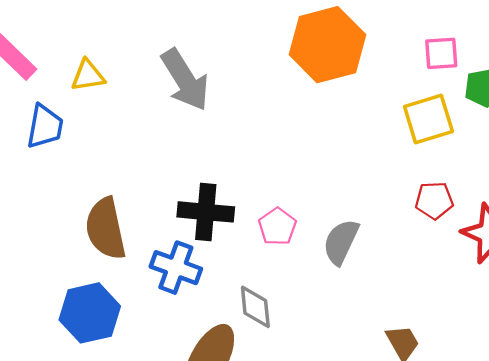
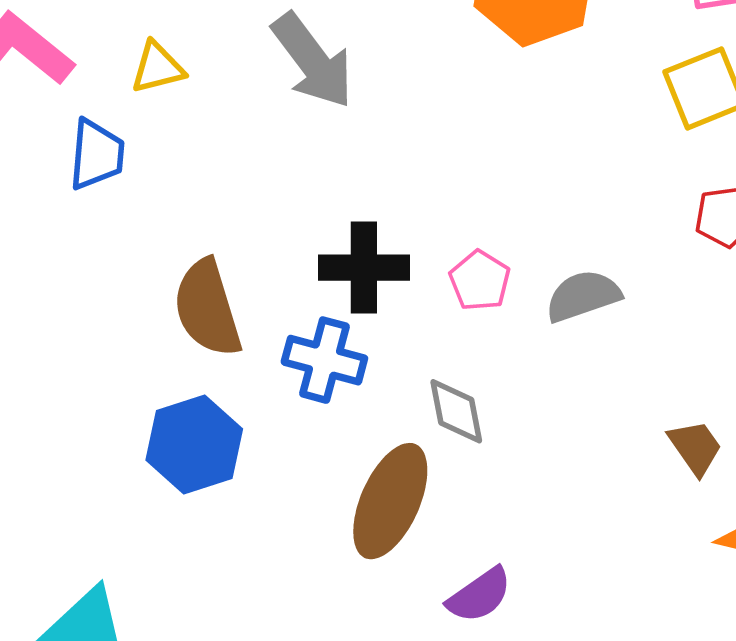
gray semicircle: (341, 242) -> (583, 296), turned 51

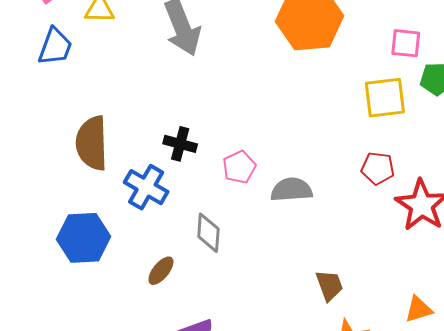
black cross: (364, 268) -> (180, 144), size x0.7
blue hexagon: (194, 444) -> (84, 238), moved
brown ellipse: (390, 501) -> (161, 271), size x0.5

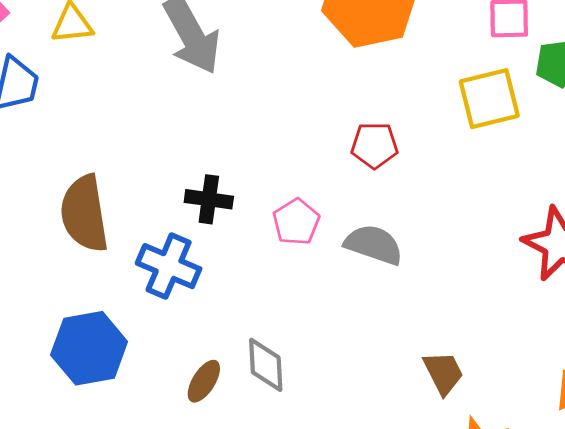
red pentagon: (378, 168) -> (374, 145), moved
gray semicircle: (292, 190) -> (374, 245), turned 30
gray diamond: (208, 233) -> (266, 365), moved

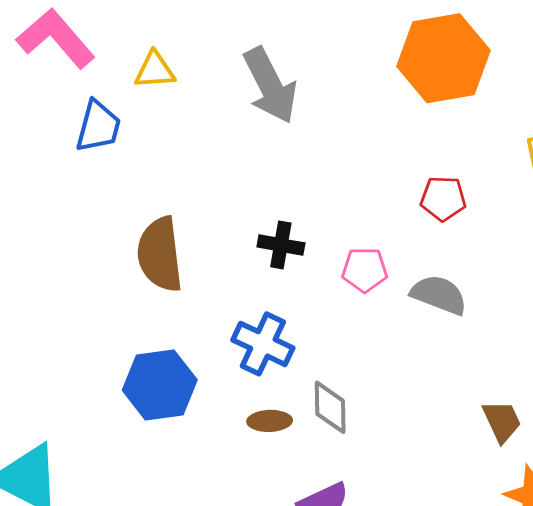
pink pentagon: (296, 222) -> (365, 270), turned 30
blue cross: (169, 266) -> (263, 344), moved
brown ellipse: (204, 381) -> (270, 421), turned 54

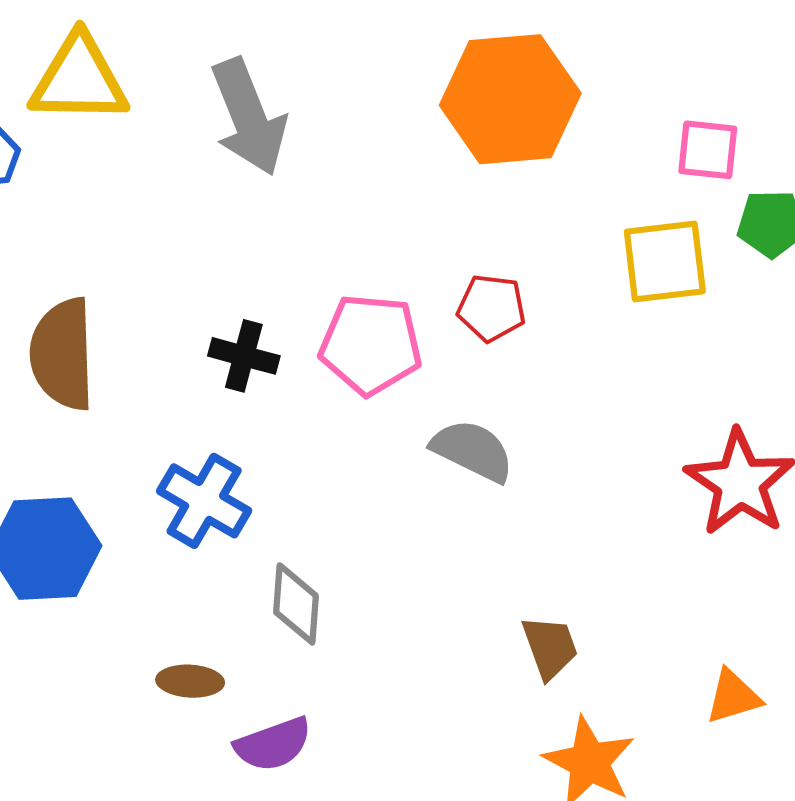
yellow triangle: (155, 70) -> (79, 79), size x1.6
pink pentagon: (365, 270) -> (371, 345), moved, size x1.5
brown ellipse: (270, 421) -> (190, 681), moved

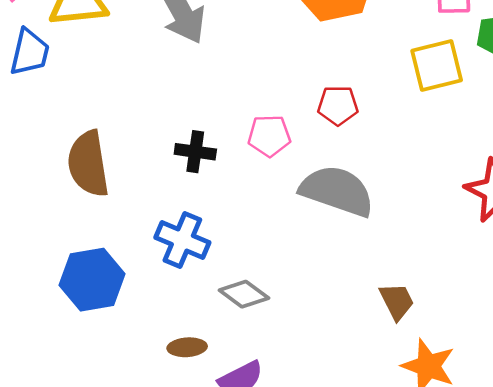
pink pentagon: (371, 345) -> (269, 136), size x0.7
gray semicircle: (473, 451) -> (337, 191), size x1.5
gray diamond: (296, 604) -> (244, 294), turned -51

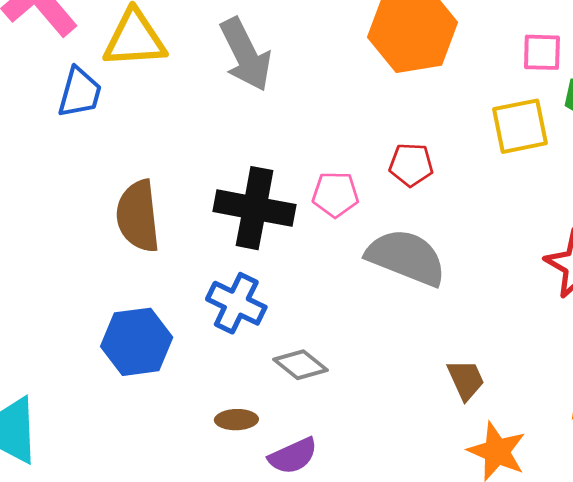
black cross: (195, 152) -> (255, 208), size x1.8

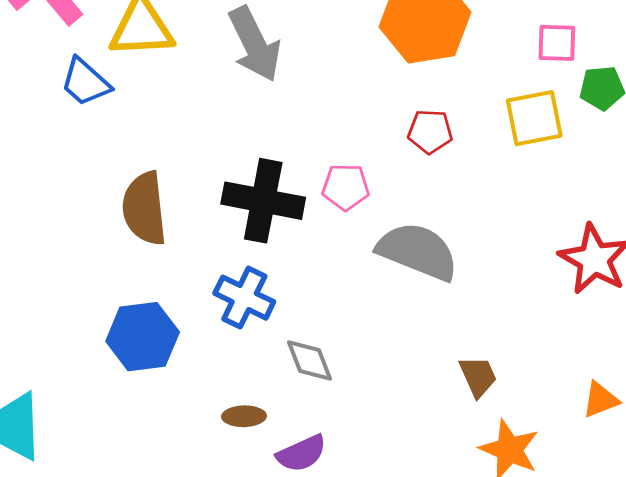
blue trapezoid: (80, 92) -> (85, 82), turned 116
red pentagon: (411, 165) -> (430, 132), moved
gray diamond: (301, 365) -> (310, 361), turned 30

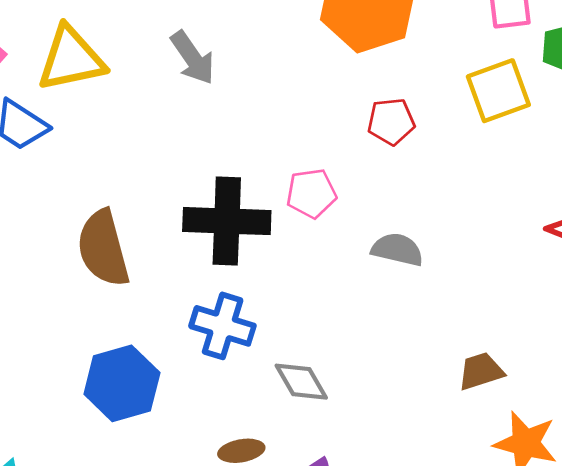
gray arrow: (255, 44) -> (193, 58), size x0.7
gray semicircle: (418, 251) -> (397, 250), size x0.6
brown trapezoid: (478, 376) -> (481, 371), turned -75

